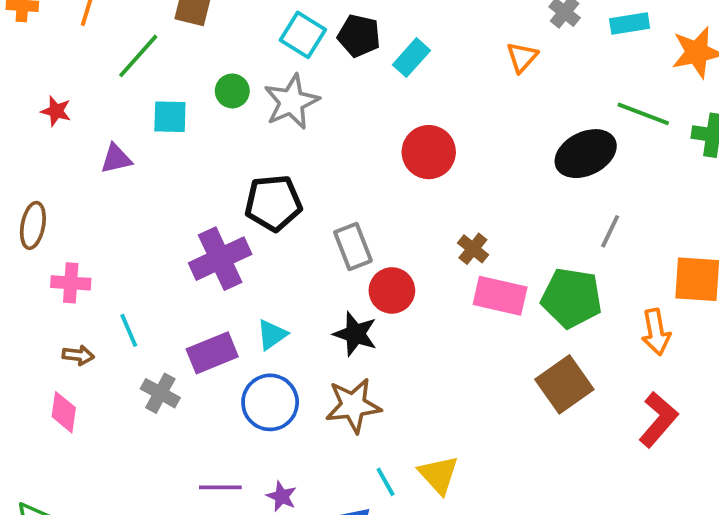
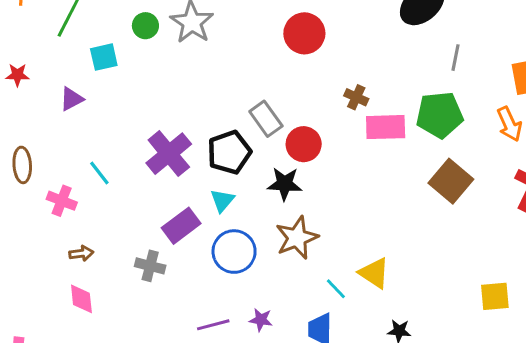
black pentagon: (273, 203) -> (229, 152), moved
pink cross: (71, 283) -> (62, 201), turned 32
cyan line: (129, 330) -> (99, 173), moved

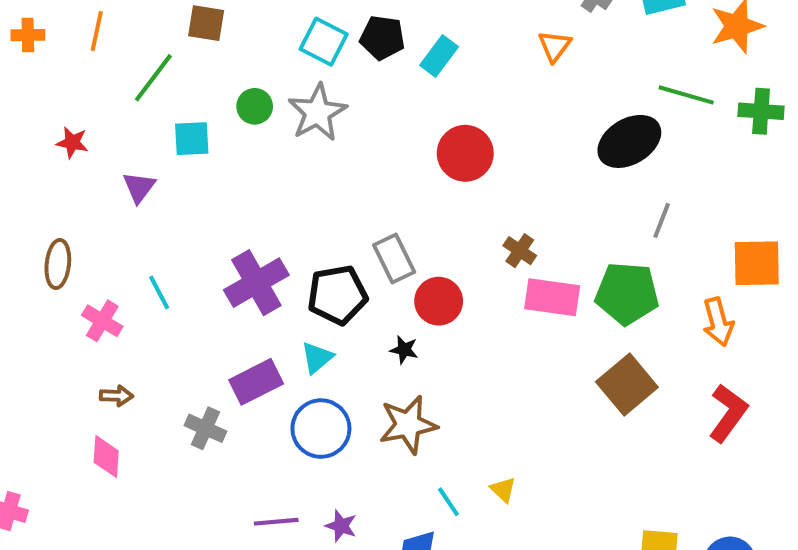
purple triangle: (72, 99) -> (139, 187), turned -35
black star: (285, 184) -> (404, 350), size x0.6
yellow triangle: (374, 273) -> (503, 490), size x0.6

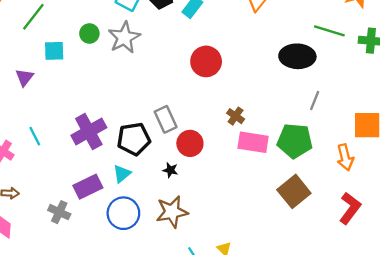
black ellipse: (629, 141) -> (297, 56), turned 32

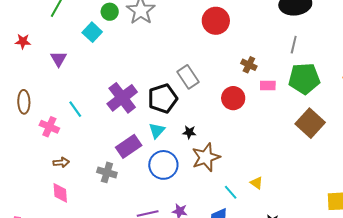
cyan square: (54, 51) -> (92, 32), moved, turned -36
gray line: (315, 101) -> (294, 45), moved
pink rectangle: (253, 142) -> (268, 85), size x0.6
red circle: (190, 143) -> (233, 98), moved
black star: (170, 170) -> (189, 132), moved

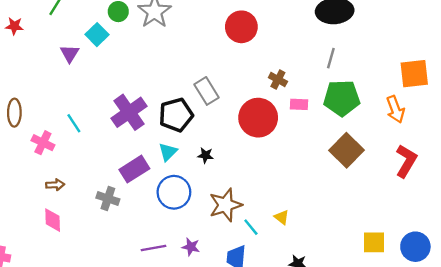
red star: (23, 41) -> (14, 26), moved
purple triangle: (58, 59) -> (70, 54), moved
red circle: (233, 98) -> (258, 118), size x1.4
brown star: (206, 157) -> (225, 205), moved

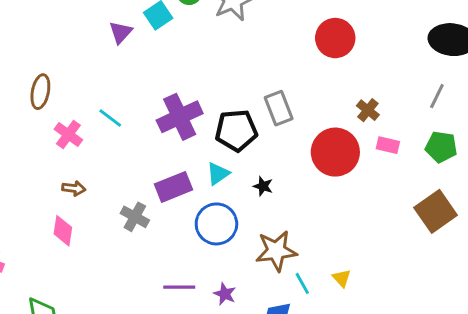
green pentagon: (342, 98) -> (441, 147), size x0.7
cyan line: (74, 123) -> (110, 118), turned -30

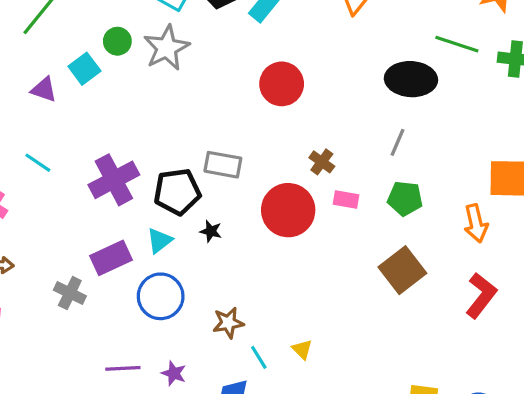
purple triangle: (121, 32) -> (44, 90), turned -50
gray rectangle: (279, 108) -> (223, 165), turned -56
cyan line: (110, 118) -> (38, 163), moved
black star: (263, 186) -> (211, 231), moved
brown star: (276, 251) -> (228, 323), size x0.7

